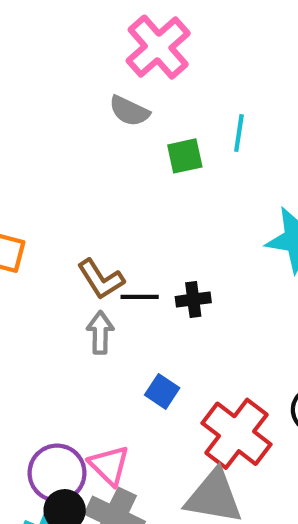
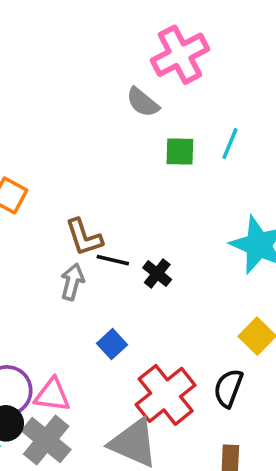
black cross: (193, 300) -> (157, 274), turned 32
pink triangle: (109, 465) -> (52, 395), turned -51

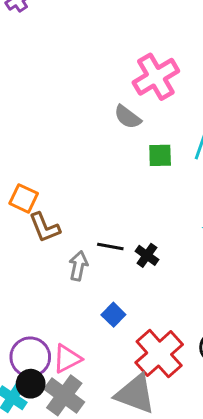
brown L-shape: (84, 237) -> (45, 227), moved
pink triangle: (52, 395) -> (67, 359), turned -32

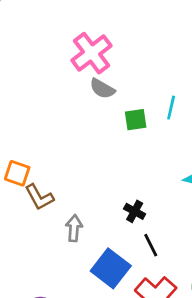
pink cross: (156, 77) -> (91, 53), moved
black line: (110, 246) -> (151, 245), moved, turned 60
blue square: (113, 315) -> (111, 268), size x1.8

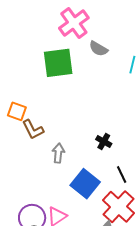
gray semicircle: (102, 89) -> (98, 49), moved
green square: (136, 120) -> (58, 63), moved, size x1.8
black line: (151, 245) -> (122, 174), moved

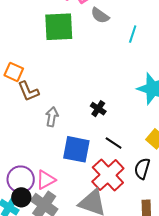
black line: (122, 174) -> (114, 143), turned -36
blue square: (85, 184) -> (76, 149), turned -32

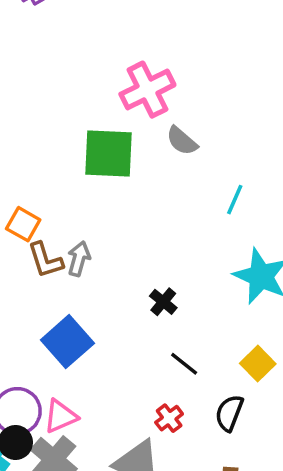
cyan line: (133, 34) -> (235, 200), moved
gray arrow: (52, 117) -> (79, 259), moved
blue square: (76, 149) -> (67, 342), moved, turned 32
red cross: (108, 175) -> (169, 418), size x0.5

